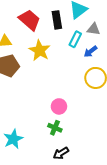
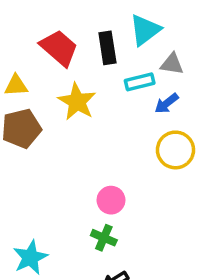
cyan rectangle: (75, 39) -> (140, 82), turned 49

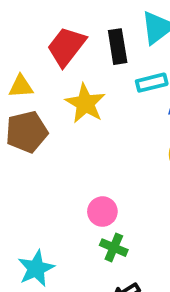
red trapezoid: (59, 48) -> (66, 47), turned -93
pink circle: (111, 200) -> (102, 212), moved

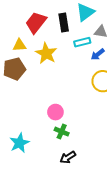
yellow triangle: (21, 86) -> (19, 45), moved

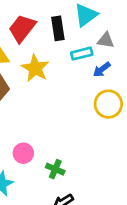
pink circle: (55, 112) -> (23, 153), moved

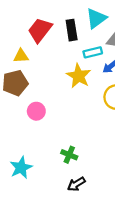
yellow star: (35, 68) -> (79, 76), moved
pink circle: (23, 153) -> (36, 111), moved

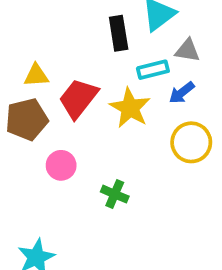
red trapezoid: (40, 30) -> (78, 98), moved
green cross: (69, 155) -> (115, 194), moved

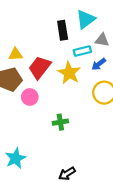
pink circle: (61, 165) -> (30, 97), moved
green cross: (115, 194) -> (60, 122), turned -32

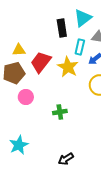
cyan rectangle: (82, 51) -> (80, 47), turned -63
pink circle: (30, 97) -> (26, 97), moved

